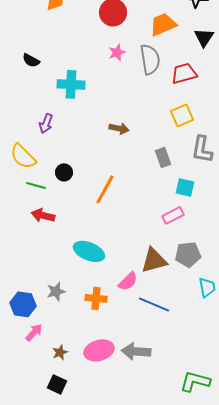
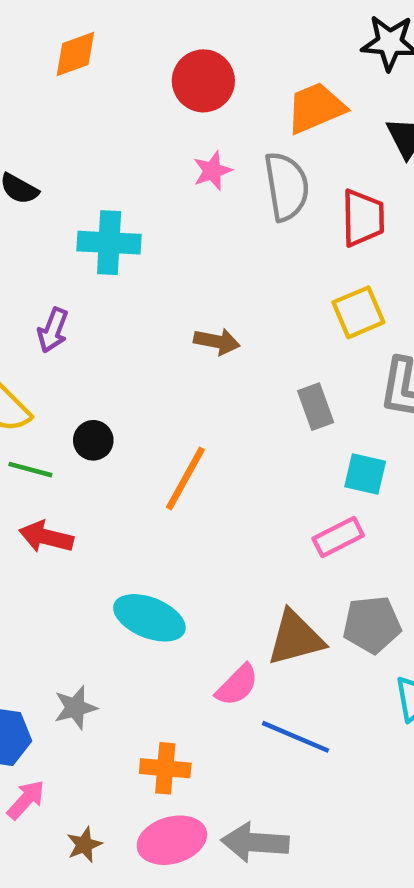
red trapezoid: (184, 73) -> (363, 218), turned 104
orange cross: (96, 298) -> (165, 768), moved

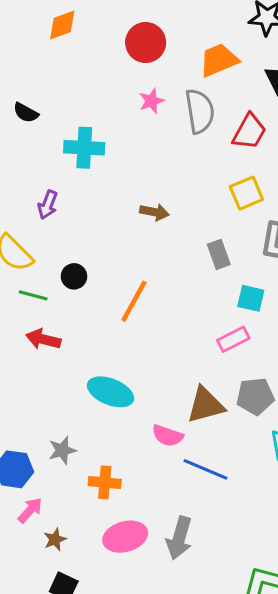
red trapezoid: (363, 218) -> (249, 132), turned 30
pink semicircle: (237, 685) -> (168, 436), turned 64
orange cross: (165, 768) -> (105, 482), moved
gray arrow: (255, 842) -> (179, 538), turned -78
brown star: (84, 845) -> (55, 539), moved

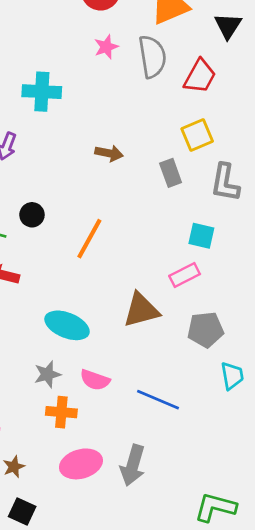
gray rectangle: (219, 254) -> (171, 173), moved
brown triangle: (206, 405) -> (141, 310), moved
pink semicircle: (168, 436) -> (95, 380), moved
gray star: (62, 450) -> (47, 374), moved

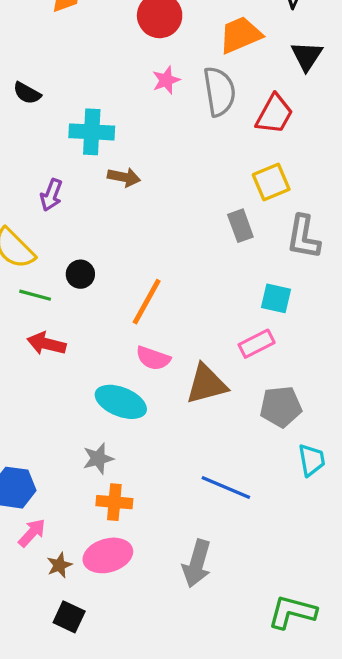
brown arrow: (109, 153) -> (124, 177), moved
pink semicircle: (95, 380) -> (153, 358), moved
pink ellipse: (81, 464) -> (108, 555), moved

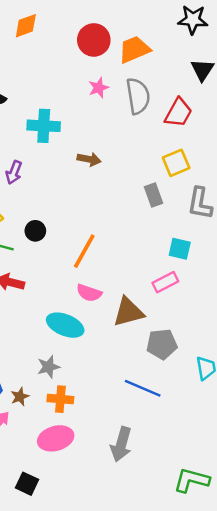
orange trapezoid: (240, 35) -> (134, 50), moved
brown arrow: (124, 177) -> (89, 159), moved
gray pentagon: (281, 407) -> (162, 344), moved
brown star: (59, 565) -> (20, 397), moved

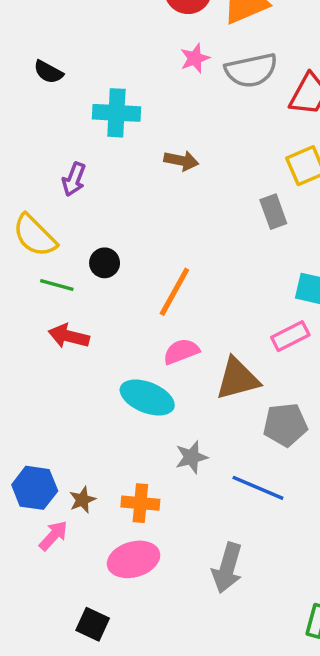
gray semicircle: (138, 96) -> (251, 70), turned 87
pink semicircle: (89, 293) -> (181, 351), turned 140
gray star: (48, 367) -> (191, 457), moved

